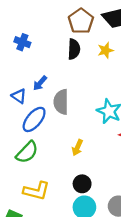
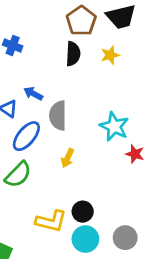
blue arrow: (40, 83) -> (33, 94), turned 77
yellow arrow: (77, 148) -> (68, 158), moved
yellow L-shape: (36, 191) -> (51, 221), moved

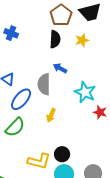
blue arrow: (33, 94) -> (60, 68), moved

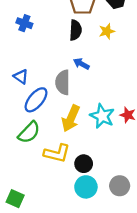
cyan star: (85, 92) -> (102, 116), moved
yellow arrow: (51, 115) -> (71, 118), size x1.6
yellow L-shape: (39, 161) -> (57, 153), moved

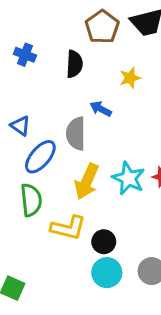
black semicircle: (75, 30) -> (74, 64), moved
yellow star: (107, 31) -> (130, 78), moved
green semicircle: (29, 132) -> (31, 200), turned -50

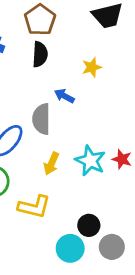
brown pentagon: (102, 27) -> (40, 20), moved
yellow arrow: (87, 181) -> (51, 164), size x0.7
black circle: (104, 242) -> (89, 225), moved

